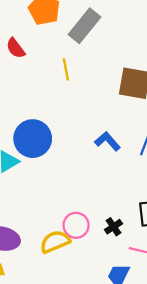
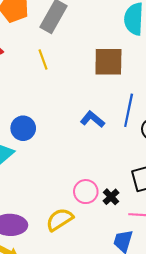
blue circle: (33, 139) -> (23, 128), size x0.7
pink circle: (76, 225) -> (86, 192), moved

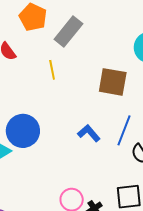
blue circle: (23, 128) -> (23, 131), size x1.4

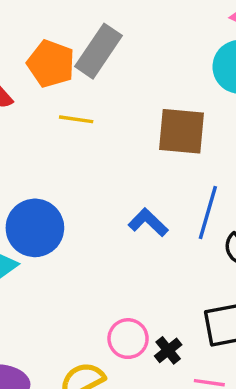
orange pentagon: (33, 17) -> (51, 64), moved
yellow line: (52, 70) -> (76, 119), turned -66

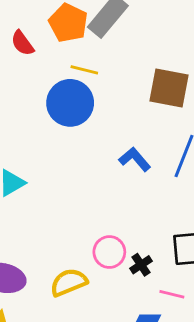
blue circle: (35, 228) -> (70, 103), moved

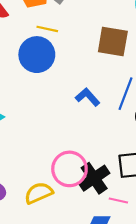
pink circle: (109, 252) -> (69, 169), size x1.4
black cross: (141, 265) -> (94, 178), size x1.8

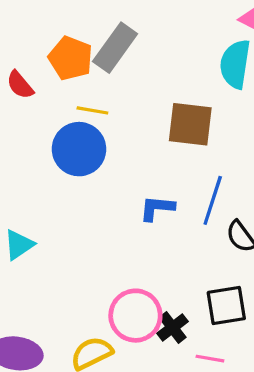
blue L-shape: (88, 97) -> (157, 208), turned -40
black cross: (94, 178) -> (172, 327), size x0.7

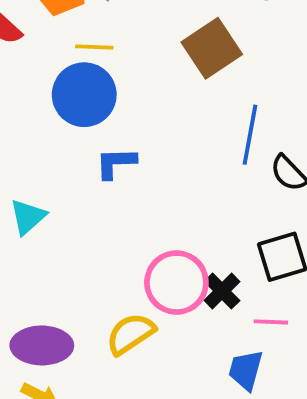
brown square: (190, 124) -> (212, 48), turned -33
blue L-shape: (157, 208) -> (116, 163), moved

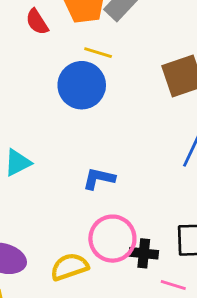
blue L-shape: (116, 163) -> (99, 179), moved
black cross: (222, 291) -> (144, 253), turned 36

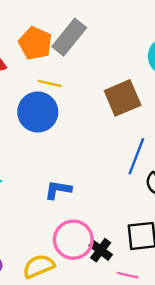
black cross: (144, 253) -> (101, 250), turned 35

